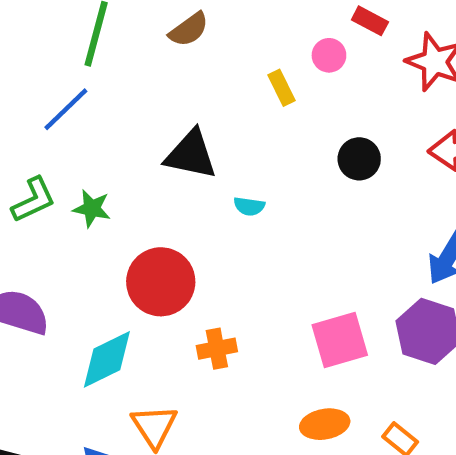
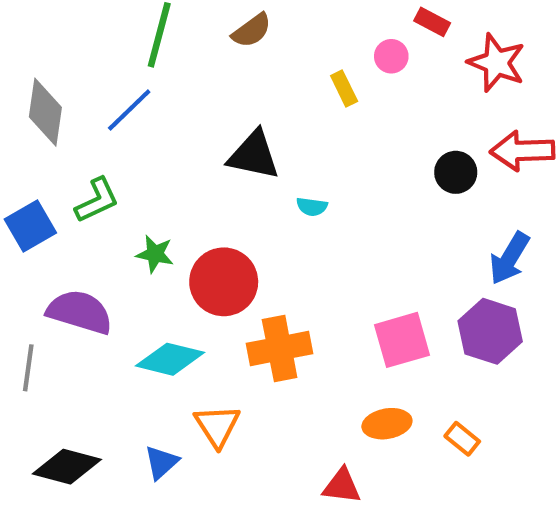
black circle: (359, 159) -> (456, 172), moved
green star: (92, 208) -> (155, 254), moved
orange cross: (217, 349) -> (280, 348), size x1.6
cyan diamond: (107, 359) -> (170, 359), turned 40

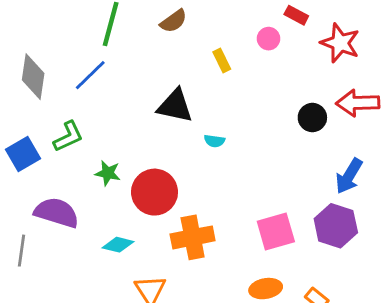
yellow rectangle: (344, 88) -> (222, 61), moved
cyan diamond: (170, 359) -> (118, 245), size x0.7

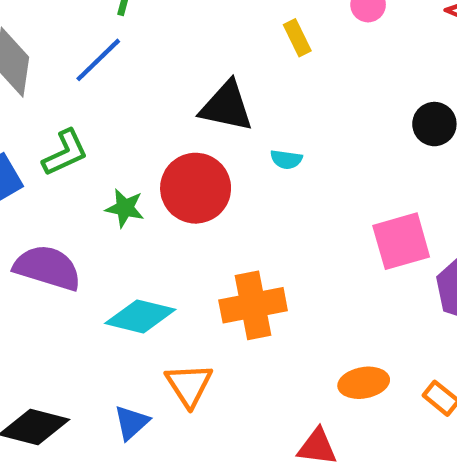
red circle: (155, 192) -> (196, 188), moved
pink square: (276, 232) -> (401, 241), moved
cyan diamond: (118, 245) -> (140, 316), size x1.4

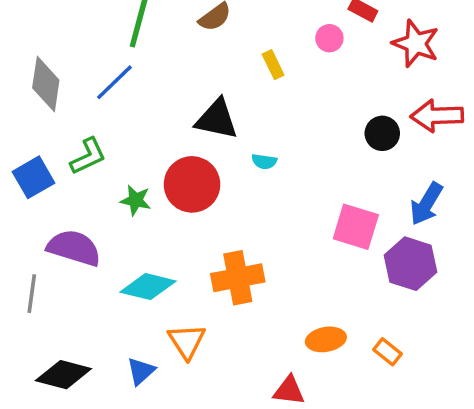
pink square: (401, 241) -> (356, 227), turned 33

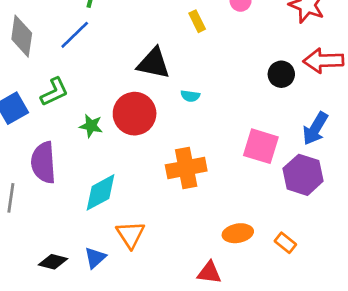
purple semicircle: (74, 248) -> (43, 163), turned -111
orange cross: (238, 278) -> (186, 168), moved
cyan diamond: (148, 287) -> (101, 192), turned -42
black diamond: (63, 375) -> (53, 262), moved, size x0.7

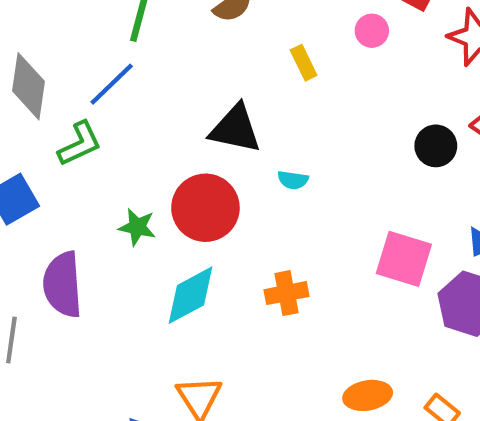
green L-shape: (54, 92) -> (80, 144), moved
orange cross: (186, 168) -> (287, 293), size x0.7
cyan diamond: (101, 192) -> (191, 295), moved

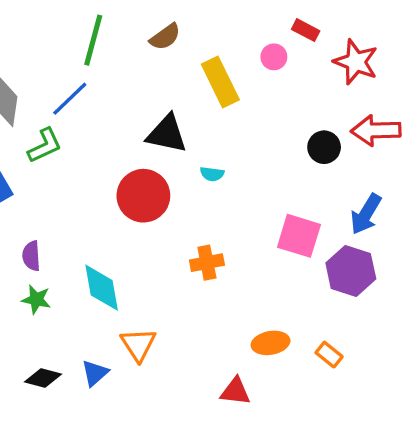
yellow rectangle: (304, 63) -> (220, 82), size x1.8
green star: (137, 227) -> (36, 299), moved
purple semicircle: (63, 285) -> (31, 256), size x0.6
cyan diamond: (191, 295) -> (102, 288), moved, turned -72

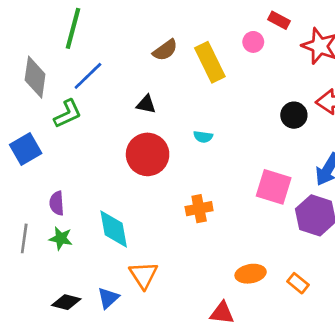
brown semicircle: (165, 37) -> (165, 50), moved
green line: (93, 40) -> (73, 28), moved
black triangle: (167, 134) -> (146, 104), moved, size x0.6

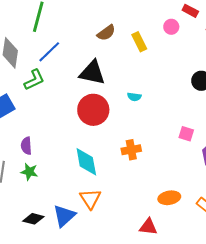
yellow rectangle: (210, 62) -> (139, 42), size x0.7
black triangle: (146, 104) -> (92, 73), size x1.8
pink square: (274, 187) -> (186, 134), size x0.6
cyan diamond: (114, 229) -> (86, 162), moved
blue triangle: (108, 298) -> (64, 216), size x1.4

